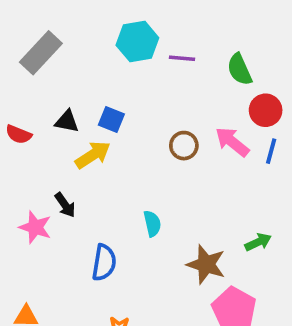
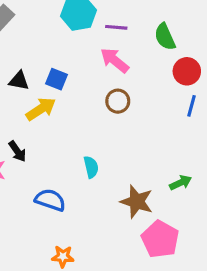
pink arrow: (232, 142) -> (115, 60), moved
blue semicircle: (104, 263) -> (50, 200), turned -80

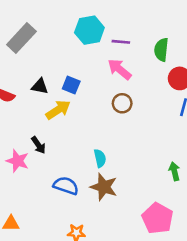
green semicircle: (165, 37) -> (161, 50), turned 30
green arrow: (181, 183) -> (174, 171), turned -78
brown star: (137, 202) -> (104, 187), moved

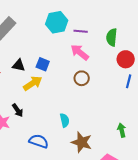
brown star: (104, 187) -> (82, 142), moved

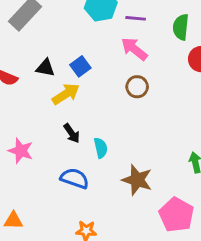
blue square: (43, 64) -> (80, 66), turned 32
black arrow: (18, 110) -> (72, 133), moved
cyan semicircle: (65, 120) -> (101, 148), moved

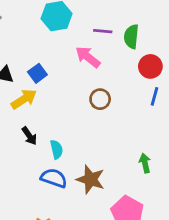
purple line: (136, 18) -> (103, 31), moved
brown circle: (137, 87) -> (100, 99), moved
blue semicircle: (75, 178) -> (54, 178), moved

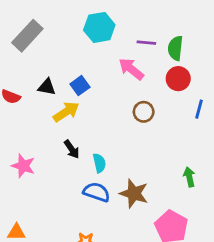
red circle: (150, 66) -> (178, 79), moved

